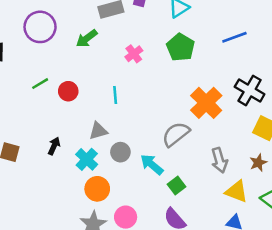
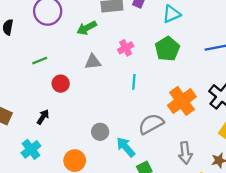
red circle: (68, 91) -> (61, 84), moved
cyan line: (115, 95) -> (134, 82), moved
gray triangle: (98, 131) -> (93, 62), moved
cyan cross: (87, 159) -> (31, 149), moved

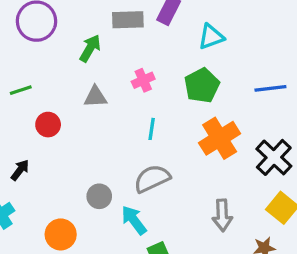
green arrow: (87, 28) -> (90, 48), turned 144
orange cross: (182, 101) -> (220, 138), moved
gray semicircle: (151, 124) -> (152, 179), moved
gray arrow: (185, 153) -> (222, 215), moved

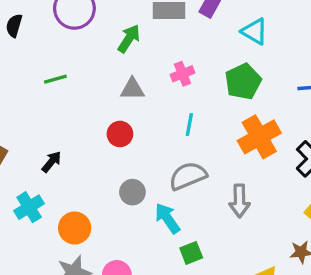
cyan triangle: (211, 37) -> (255, 31), turned 48
red circle: (48, 125) -> (120, 134), moved
gray arrow: (222, 215) -> (239, 201), moved
orange circle: (61, 234) -> (75, 228), moved

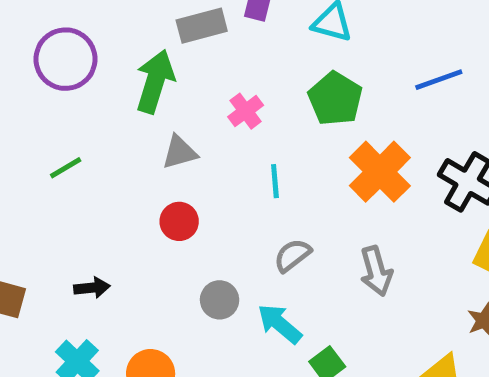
green arrow: (129, 39) -> (155, 81), size x1.4
black arrow: (51, 162) -> (92, 288), turned 60
gray semicircle: (188, 176) -> (292, 255), size x0.7

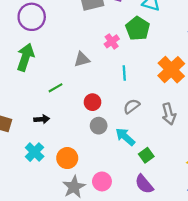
green arrow: (155, 81) -> (25, 57), moved
green pentagon: (335, 99) -> (138, 28), moved
green line: (66, 168) -> (56, 88), moved
red circle: (179, 221) -> (92, 102), moved

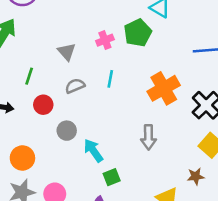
gray triangle: (82, 59) -> (67, 52), turned 49
green line: (56, 88) -> (29, 76), turned -56
red circle: (92, 102) -> (43, 105), moved
gray semicircle: (132, 106) -> (75, 86), moved

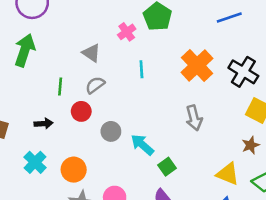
gray semicircle: (75, 86) -> (95, 85), moved

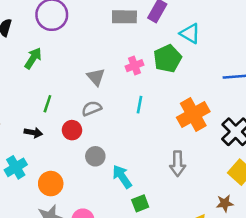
green arrow: (25, 50) -> (33, 58), size x0.7
green line: (60, 87) -> (47, 104), moved

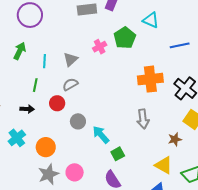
cyan triangle: (190, 33) -> (151, 20), moved
gray triangle: (96, 77) -> (71, 59), turned 35
cyan line: (139, 105) -> (44, 61), moved
orange cross: (193, 114) -> (150, 79), turned 30
brown star: (225, 203) -> (175, 139), moved

